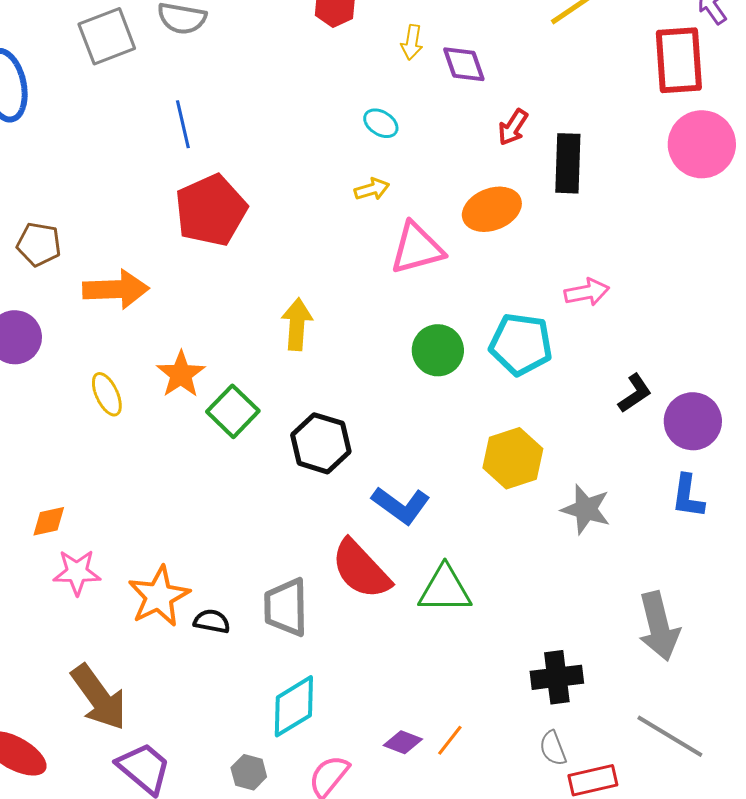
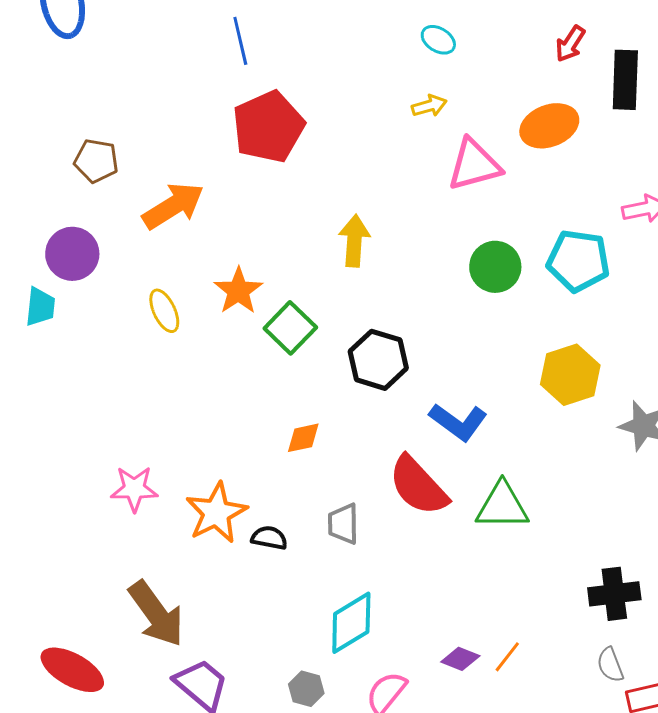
orange arrow: (116, 289) -> (173, 206), turned -30
orange diamond: (49, 521) -> (303, 438), moved
gray trapezoid: (286, 607) -> (343, 524), size x0.7

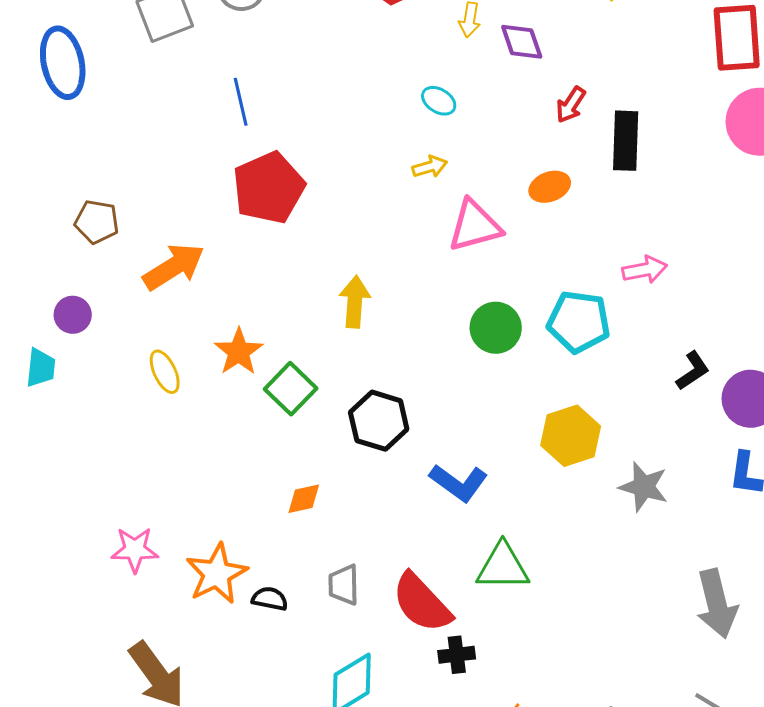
orange ellipse: (549, 126) -> (550, 187), size x0.7
purple circle: (72, 254) -> (73, 315), size x0.7
red semicircle: (418, 486) -> (422, 603), moved
black cross: (614, 594) -> (457, 655), moved, size x0.7

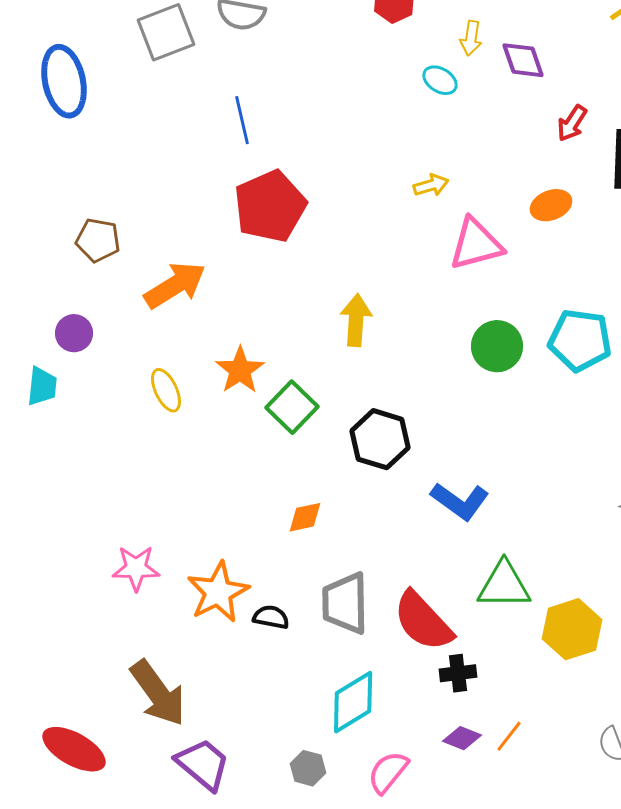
cyan ellipse: (439, 101) -> (440, 80), moved
yellow hexagon: (571, 436) -> (572, 629), moved
gray trapezoid: (344, 585) -> (345, 603), size x1.5

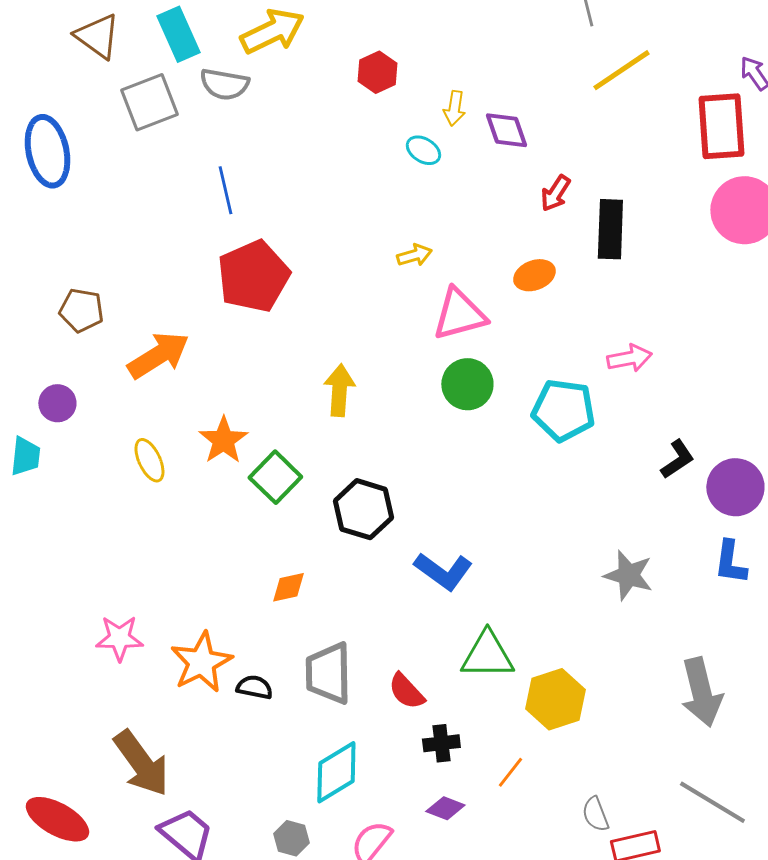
green circle: (497, 346) -> (467, 384), moved
red semicircle: (423, 621) -> (406, 691), size x0.6
orange line: (509, 736) -> (510, 772), moved

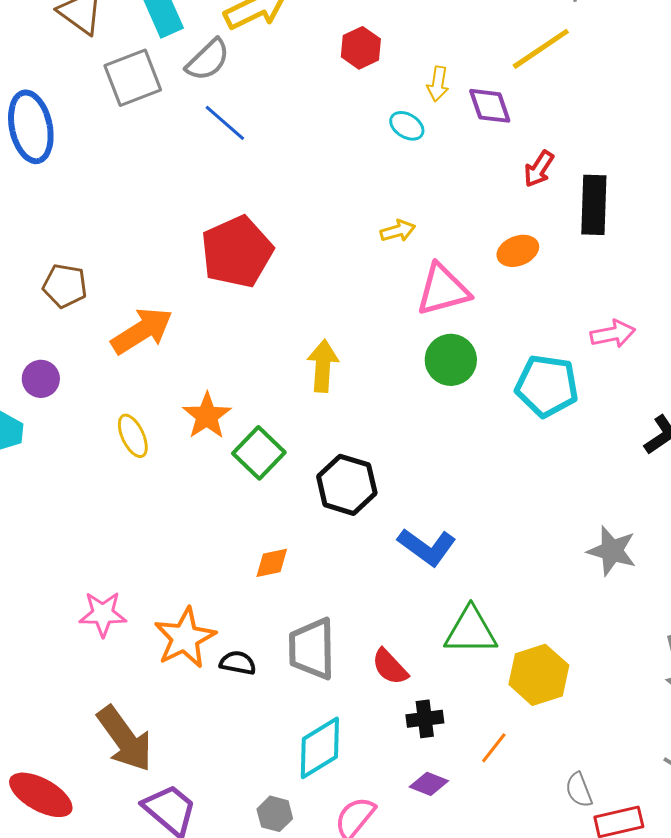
yellow line: (621, 70) -> (541, 49), moved
gray semicircle: (224, 84) -> (208, 60), turned -54
blue line: (225, 190) -> (225, 123), moved, turned -36

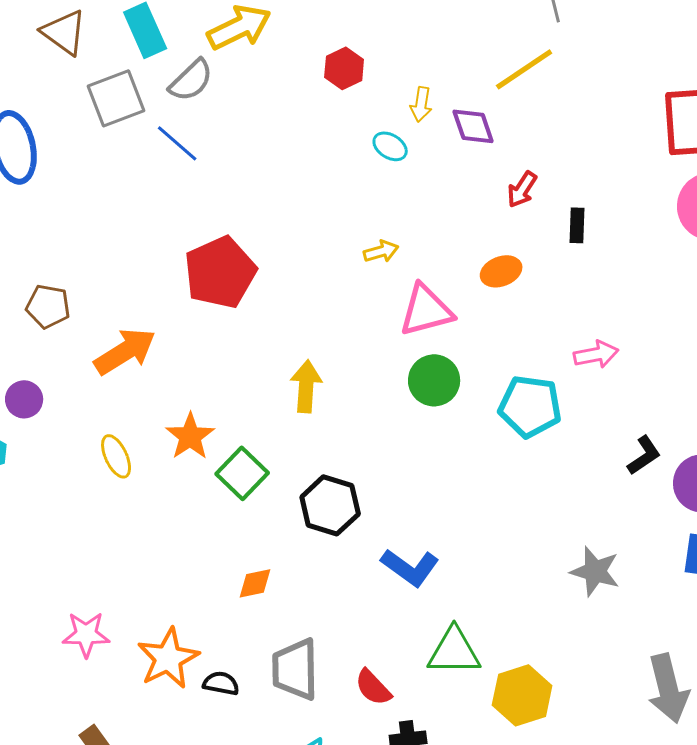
blue line: (225, 123) -> (177, 143), moved
black rectangle: (594, 205) -> (577, 225), size x0.6

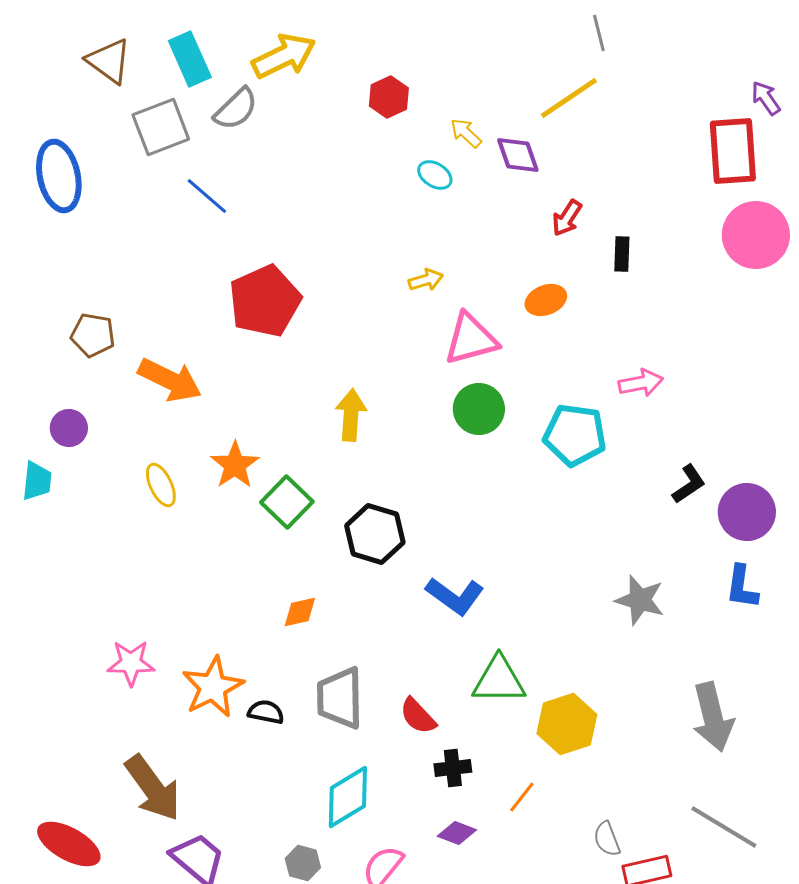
yellow arrow: (421, 104) -> (466, 133), turned 124
blue line: (177, 143) -> (207, 196), moved
orange arrow: (125, 351) -> (170, 380), turned 58

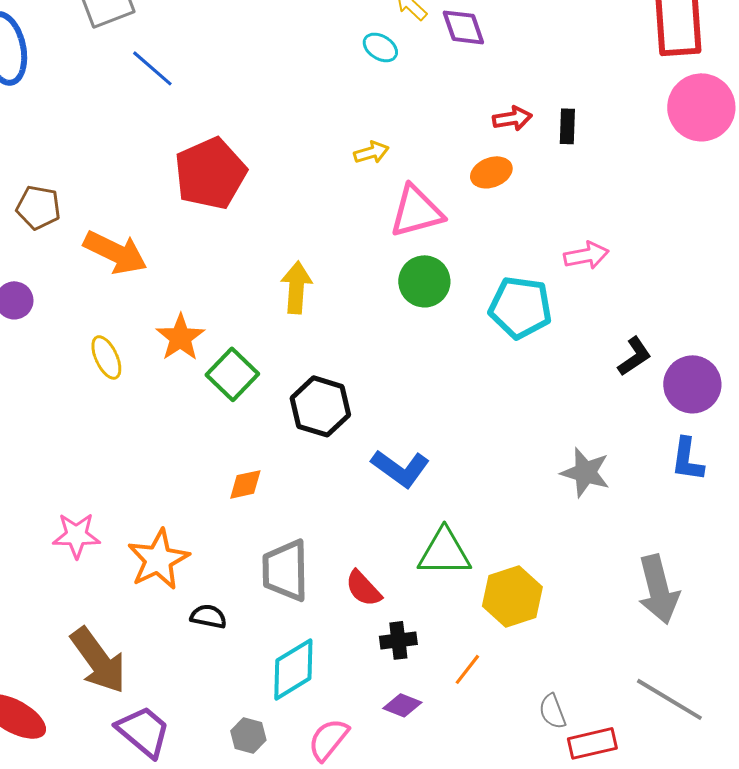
red arrow: (567, 218) -> (512, 118), moved, turned -132
black semicircle: (266, 712) -> (208, 616), moved

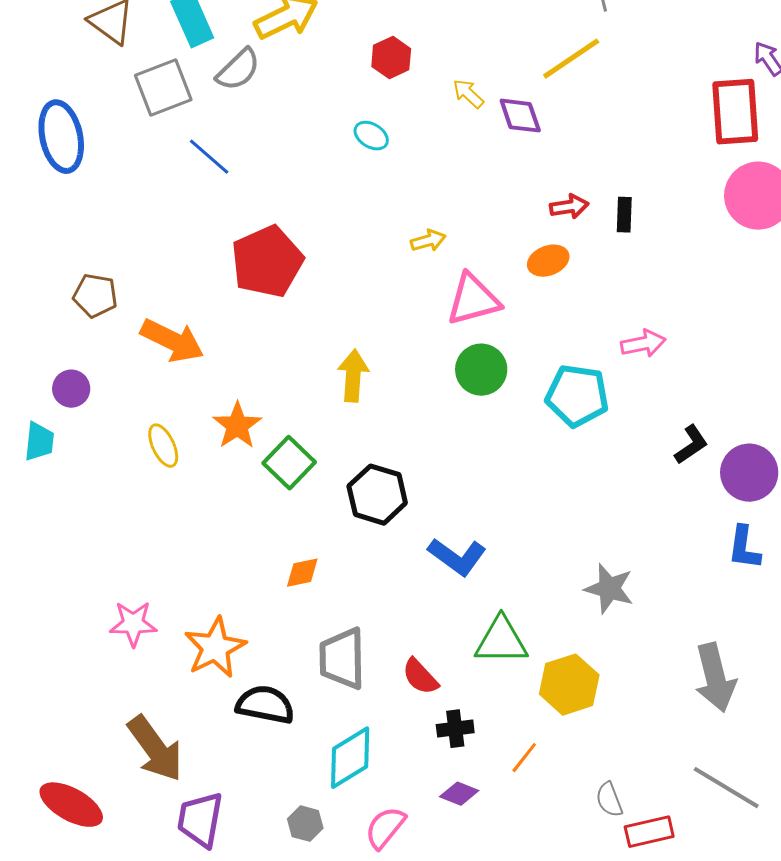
cyan ellipse: (380, 47) -> (371, 136), moved
gray star: (585, 472) -> (609, 589), moved
black semicircle: (208, 616) -> (265, 705), size x1.6
purple trapezoid: (143, 731) -> (200, 820), turned -120

